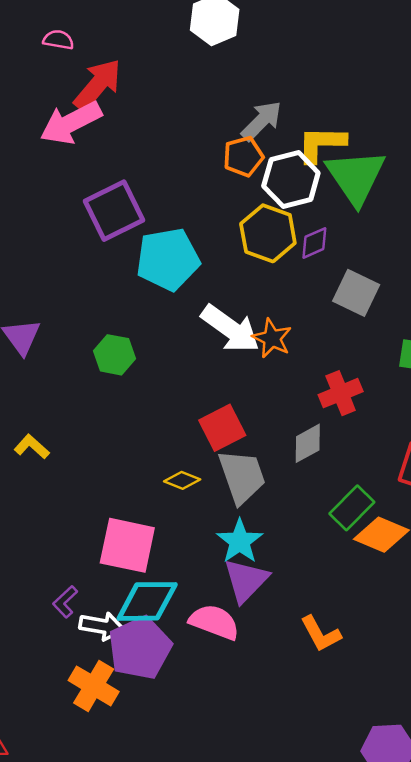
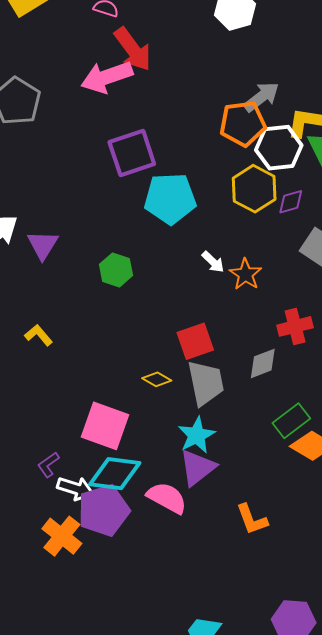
red arrow: (98, 85) -> (133, 49), turned 96
orange pentagon: (243, 156) -> (243, 124), size x1.4
white arrow: (230, 329) -> (213, 262), size x0.5

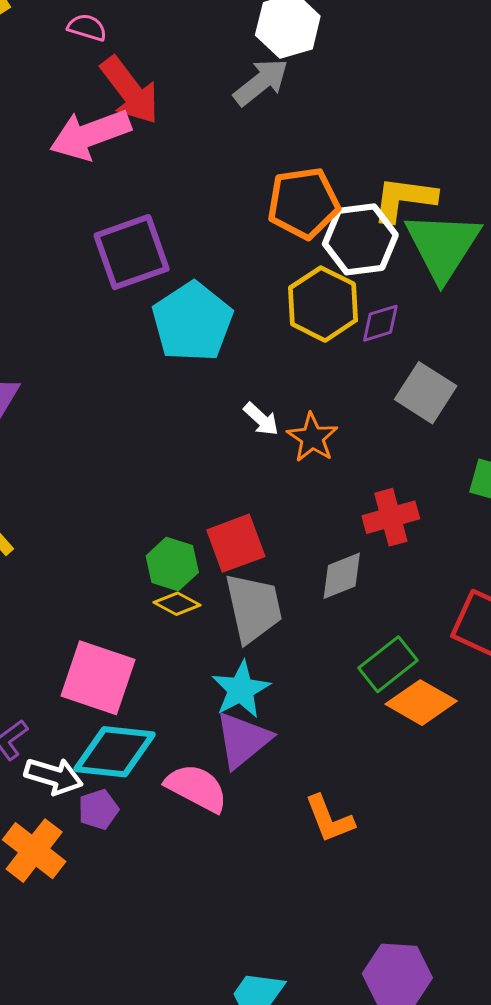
gray arrow: (262, 97) -> (261, 82), moved
cyan pentagon: (170, 199) -> (192, 322), turned -30
green hexagon: (116, 270) -> (172, 564), moved
purple pentagon: (104, 510) -> (98, 809), size x0.5

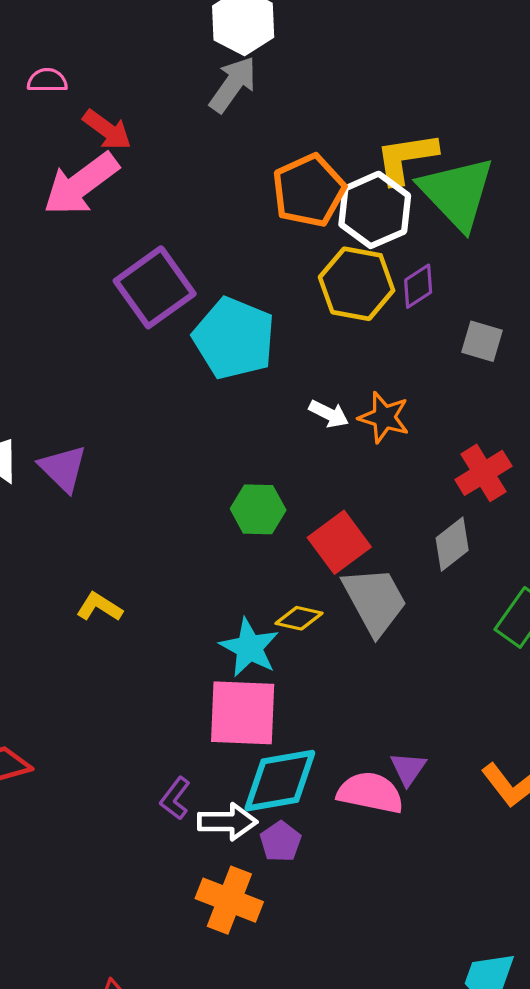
red arrow: (130, 90) -> (107, 130), size x0.7
gray square: (426, 393) -> (482, 341), size x0.7
green hexagon: (172, 564) -> (258, 509), moved
cyan star: (241, 690) -> (249, 648), moved
purple triangle: (243, 740) -> (408, 769), moved, size x0.6

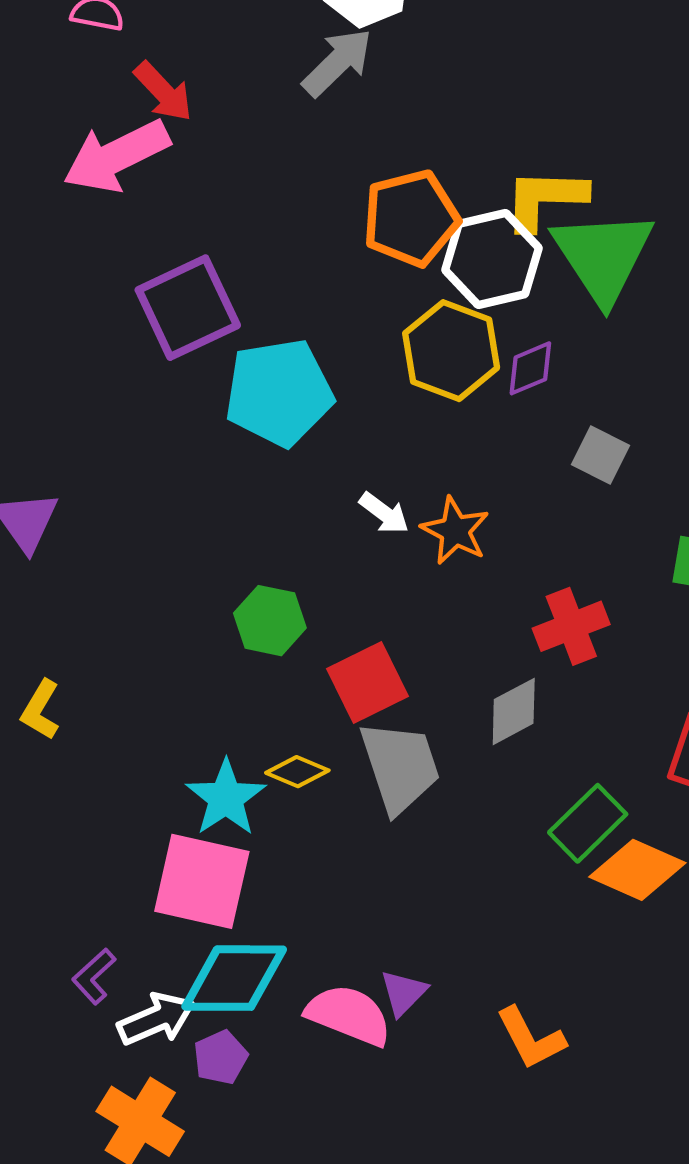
cyan pentagon: (234, 338) -> (279, 392), turned 30
yellow L-shape: (99, 607) -> (41, 710), turned -102
white arrow: (227, 822) -> (156, 1019), turned -34

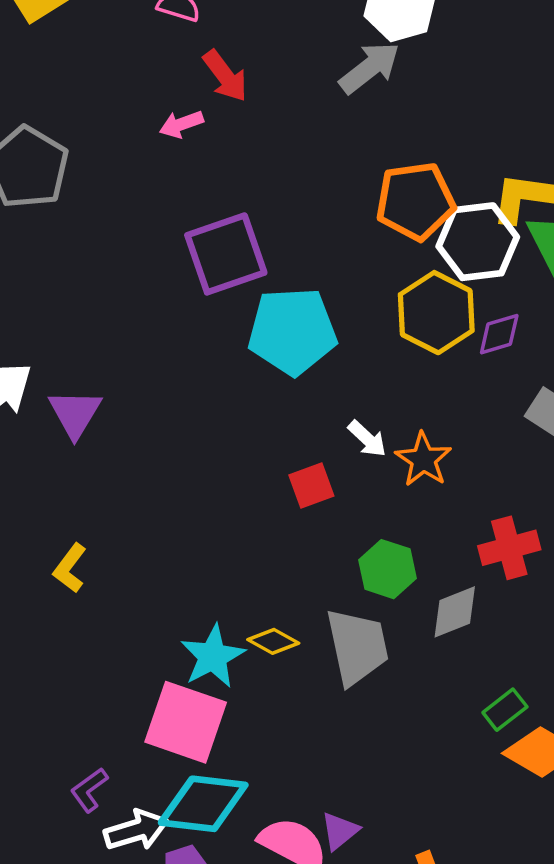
pink arrow: (116, 156) -> (181, 124), size x0.5
green hexagon: (270, 621) -> (387, 569), moved
red square: (367, 682) -> (311, 485), moved, size x0.7
green rectangle: (588, 823) -> (505, 710), size x0.7

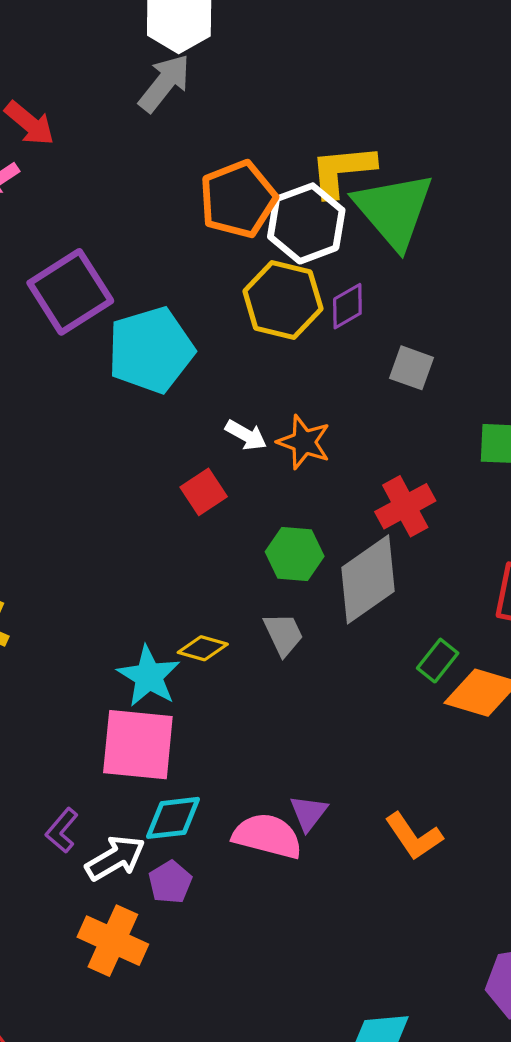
gray diamond: (455, 612) -> (368, 579), size x1.6
gray trapezoid: (357, 647) -> (283, 634), size x0.6
cyan diamond: (203, 804) -> (173, 818), size x0.7

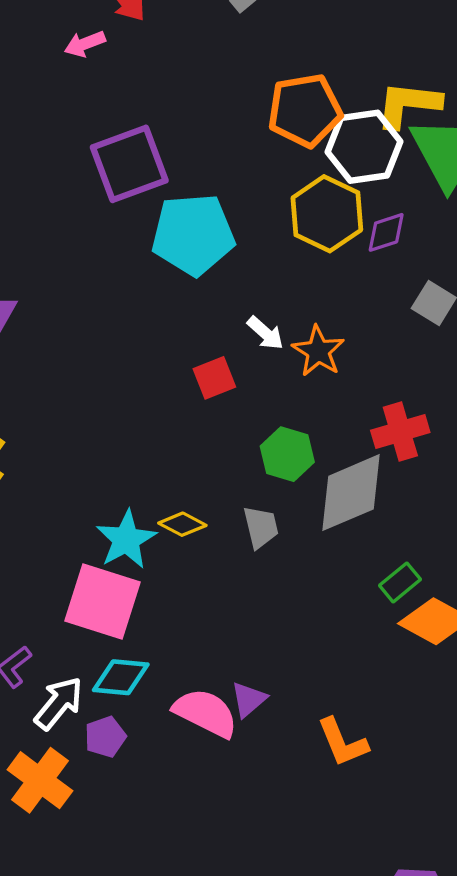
white arrow: (115, 858) -> (59, 703), turned -32

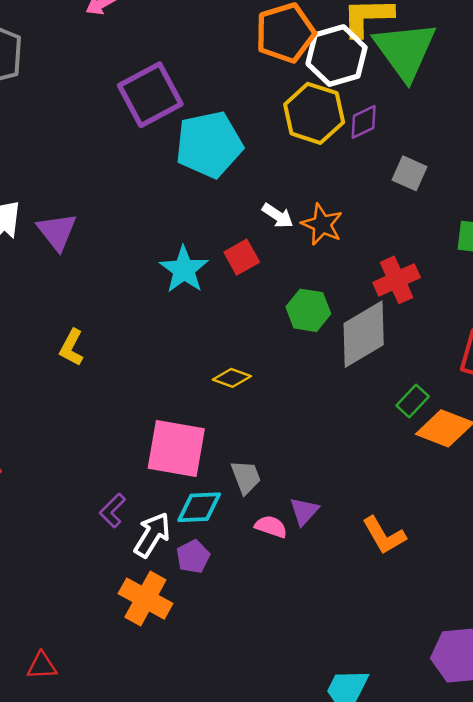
gray trapezoid: (261, 527) -> (246, 477), moved
cyan star: (126, 540) -> (184, 270), moved
pink semicircle: (206, 713) -> (271, 527), size x0.6

